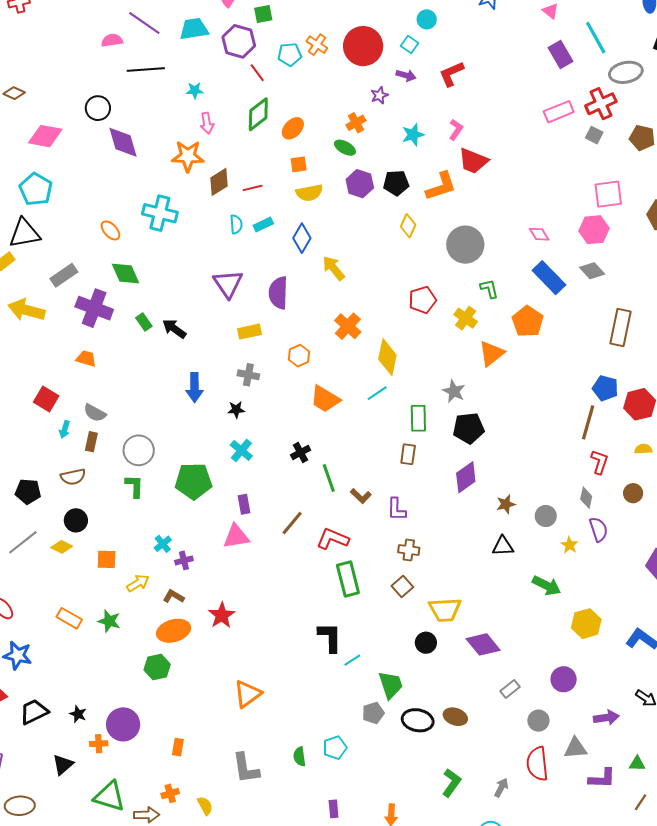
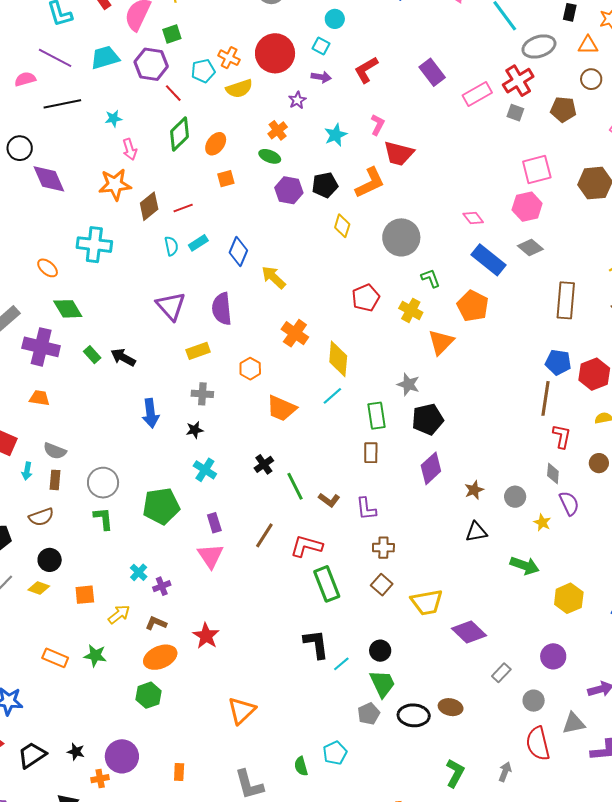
purple rectangle: (560, 54) -> (432, 72), moved
yellow semicircle: (309, 193) -> (239, 89), moved
pink triangle: (236, 536) -> (211, 556), turned -48
black circle: (426, 643) -> (380, 651), moved

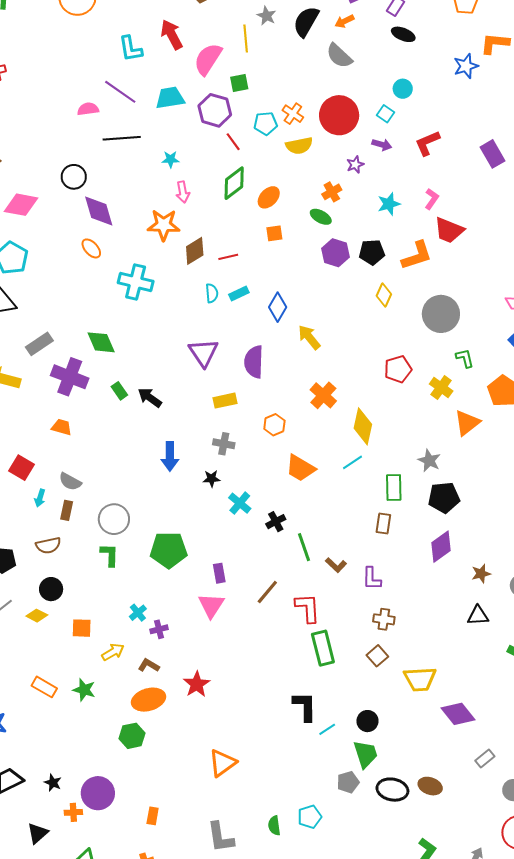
orange ellipse: (48, 268) -> (91, 248), moved
cyan cross: (205, 470) -> (240, 503), moved
red L-shape: (306, 546) -> (308, 608), turned 64

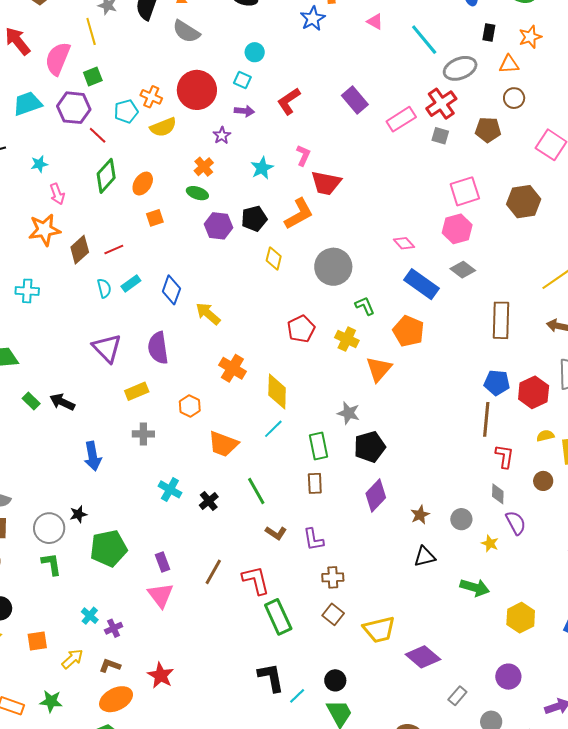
cyan cross: (136, 282) -> (27, 291), size x0.7
black star: (211, 479) -> (78, 514), moved
green line: (304, 547) -> (256, 491), moved

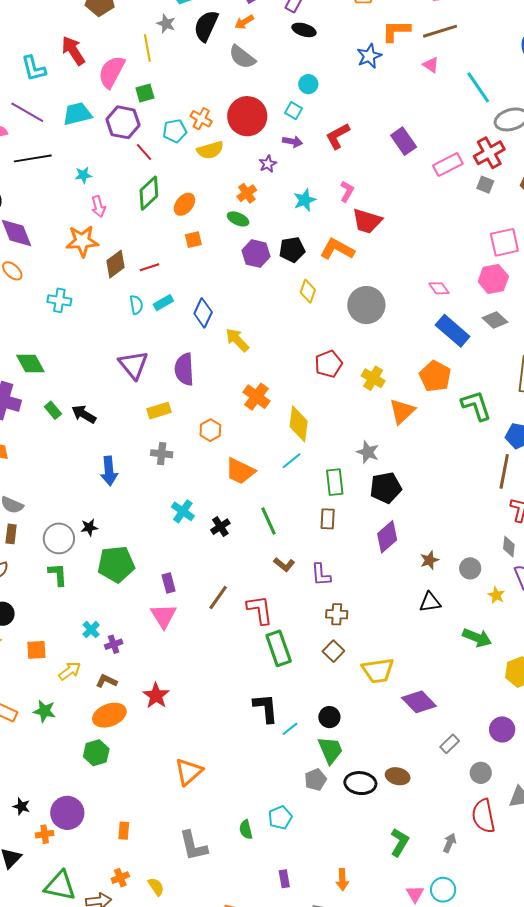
orange L-shape: (299, 214) -> (337, 249), turned -128
green L-shape: (365, 306) -> (476, 406), moved, size x1.6

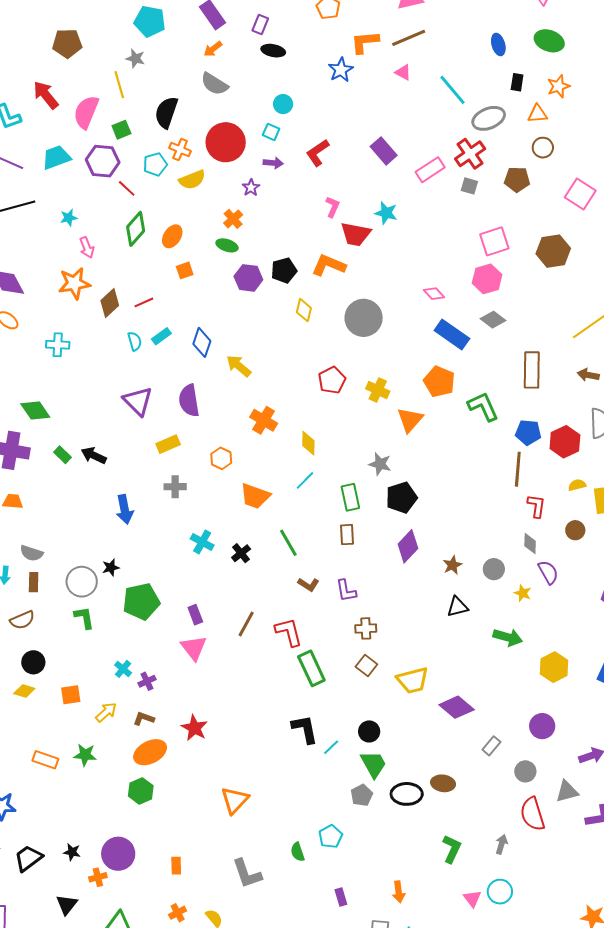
black semicircle: (206, 26) -> (166, 112), moved
cyan star: (305, 200) -> (386, 213), moved, turned -30
yellow diamond: (299, 424) -> (308, 443), size x0.7

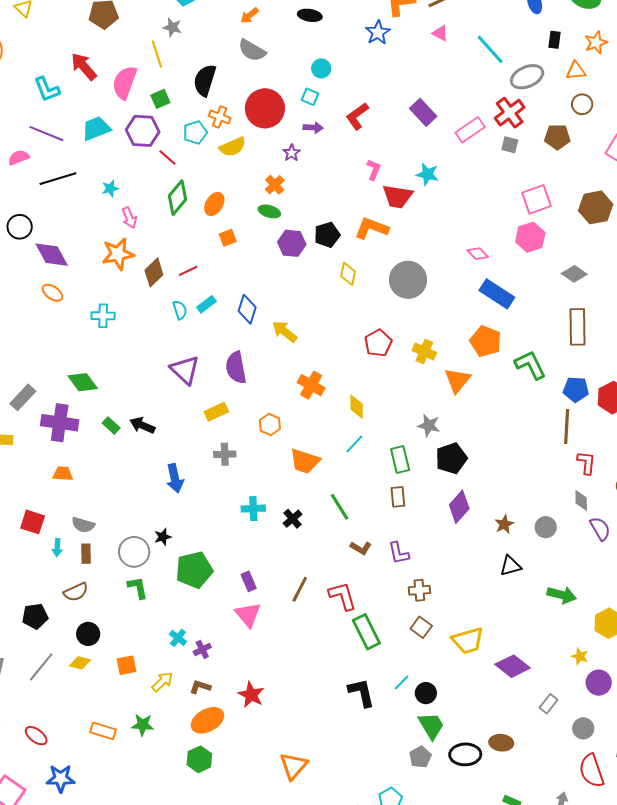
gray diamond: (493, 320) -> (574, 274), moved
cyan cross: (202, 542) -> (253, 509), turned -30
yellow star: (523, 593) -> (580, 656), moved
cyan line: (331, 747) -> (402, 682), moved

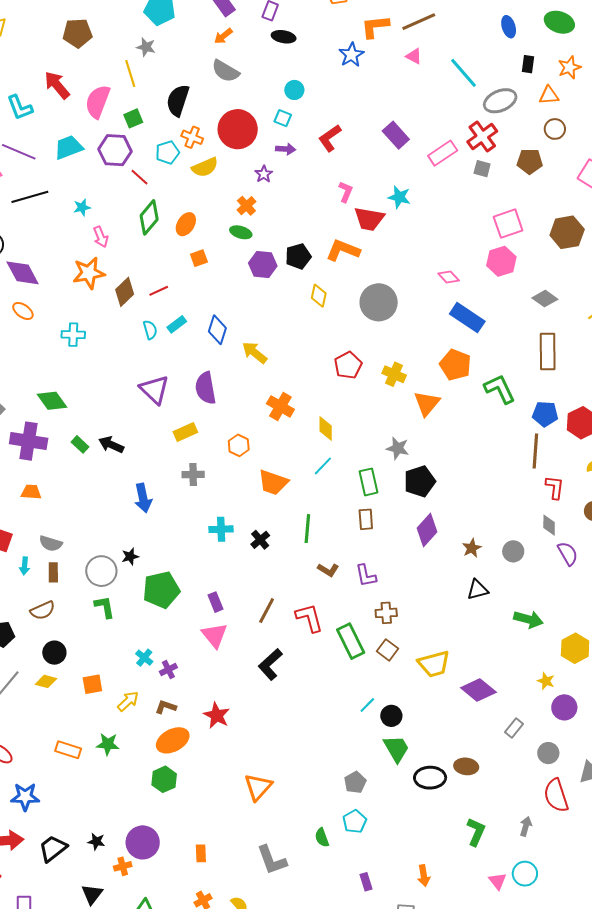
green line: (340, 507) -> (307, 529), turned 36
green rectangle: (366, 632) -> (351, 641), moved
black L-shape: (361, 693) -> (270, 664), moved, turned -120
gray pentagon: (420, 757) -> (355, 782), moved

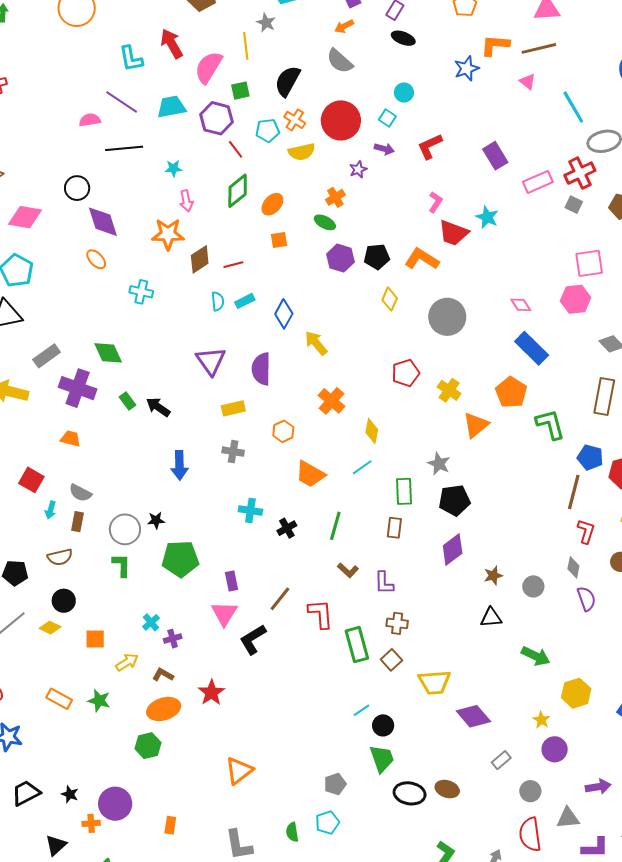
black L-shape: (270, 664) -> (253, 639), moved

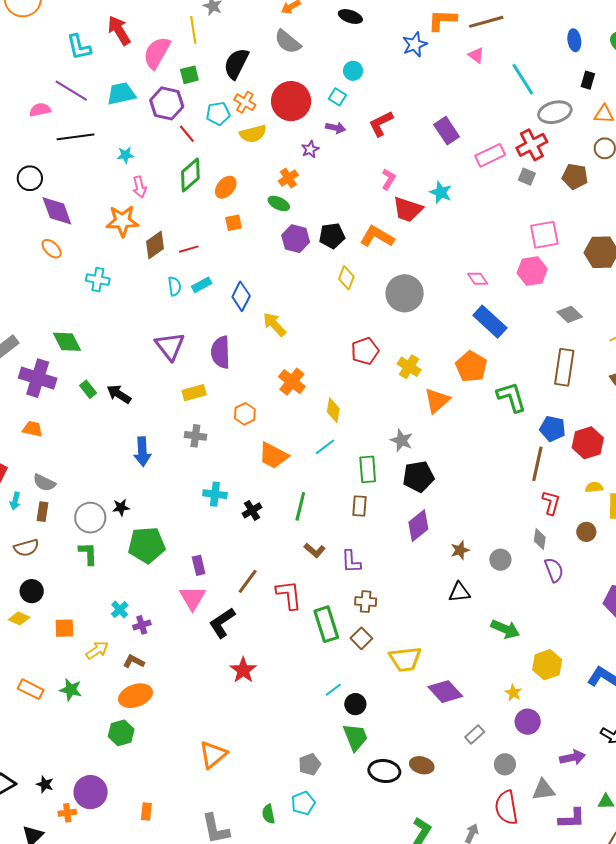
red star: (211, 693) -> (243, 670), moved

